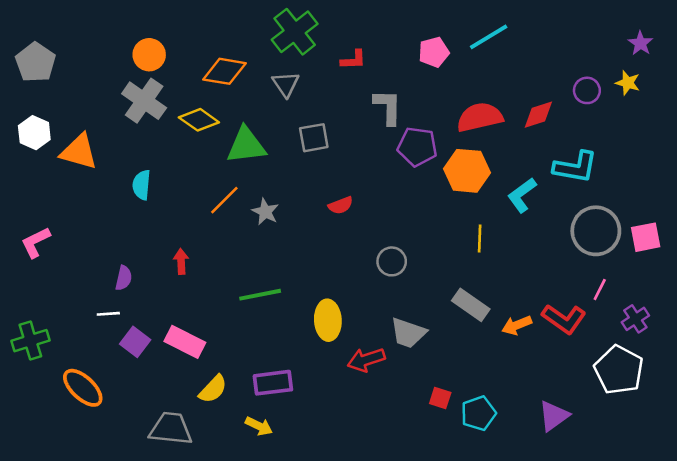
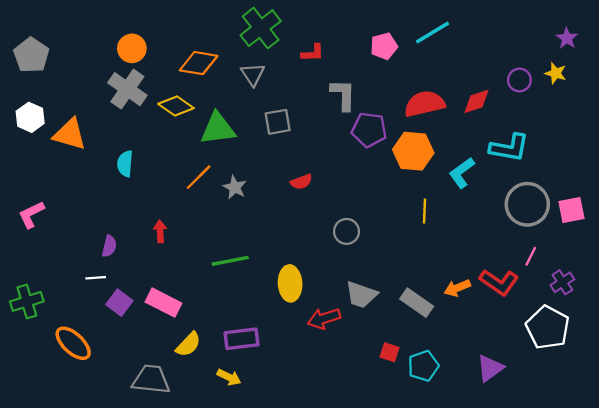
gray rectangle: (471, 305) -> (417, 303), moved

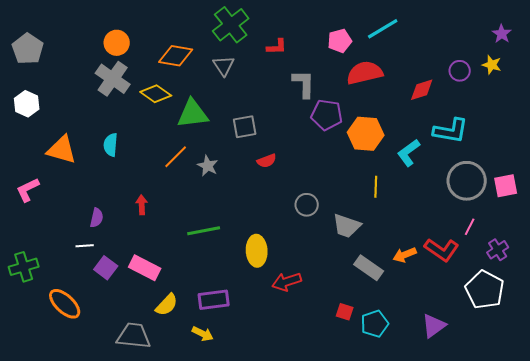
red semicircle: (425, 104) -> (365, 73), moved
gray square: (278, 122) -> (245, 127), moved
orange triangle: (70, 134) -> (62, 150), moved
gray trapezoid: (361, 295) -> (347, 226), moved

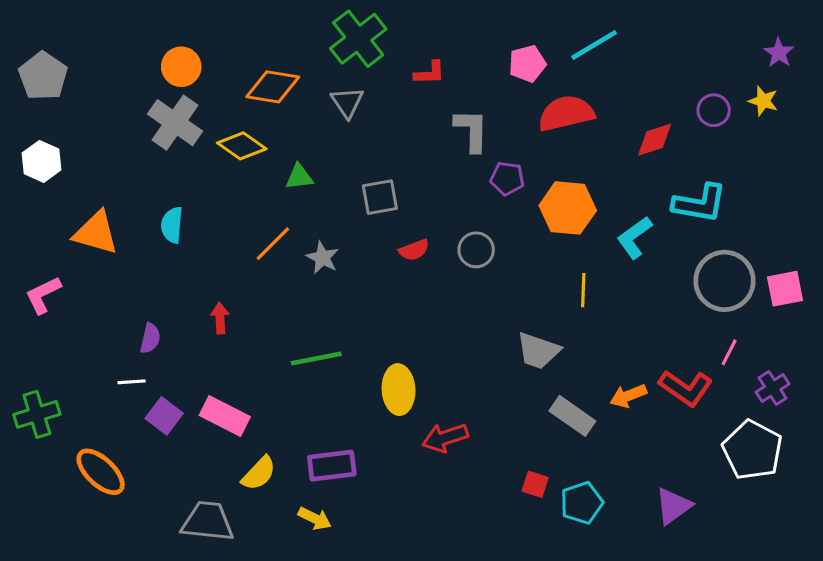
green triangle: (193, 114) -> (299, 177), size x0.6
purple pentagon: (327, 115) -> (507, 178), size x0.7
gray circle: (307, 205) -> (476, 250), moved

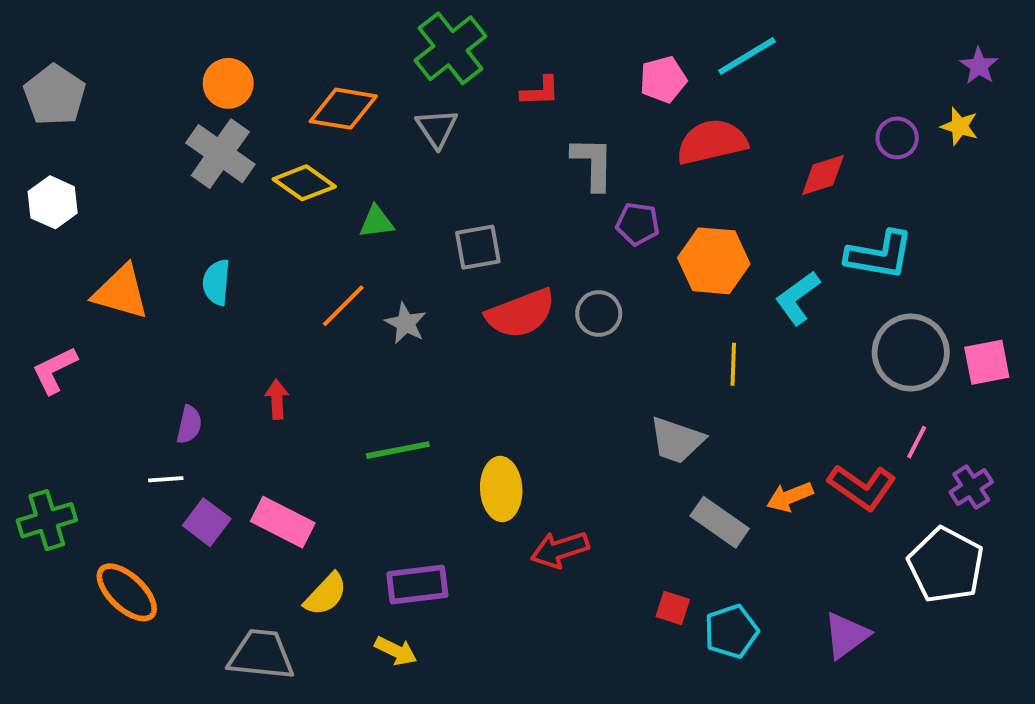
red semicircle: (414, 250) -> (521, 314), size x1.8

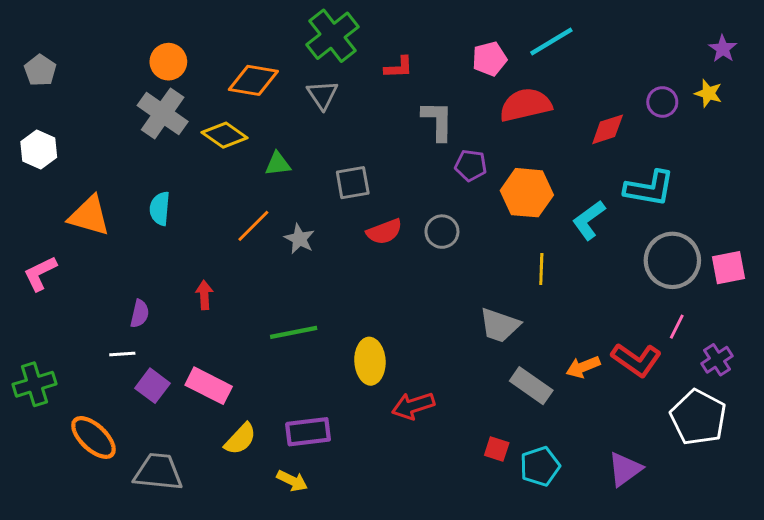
gray pentagon: (55, 95) -> (40, 70), size x0.7
red semicircle: (521, 314) -> (384, 232), size x0.7
gray trapezoid: (261, 655) -> (158, 472), moved

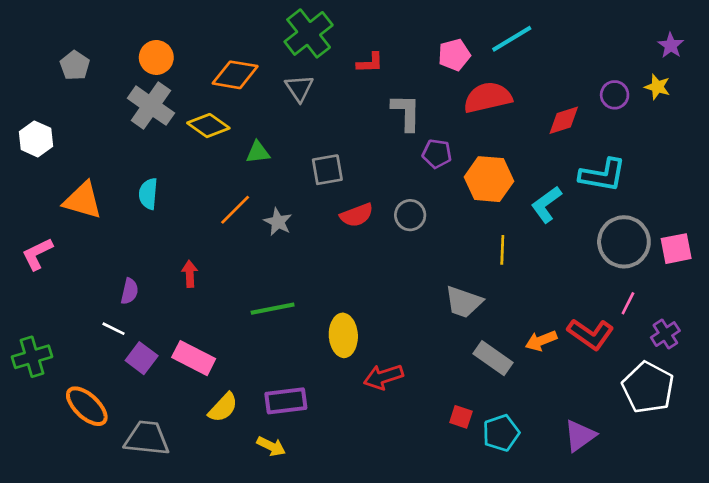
gray pentagon: (40, 70) -> (75, 65), moved
white line: (122, 354) -> (114, 329), turned 30

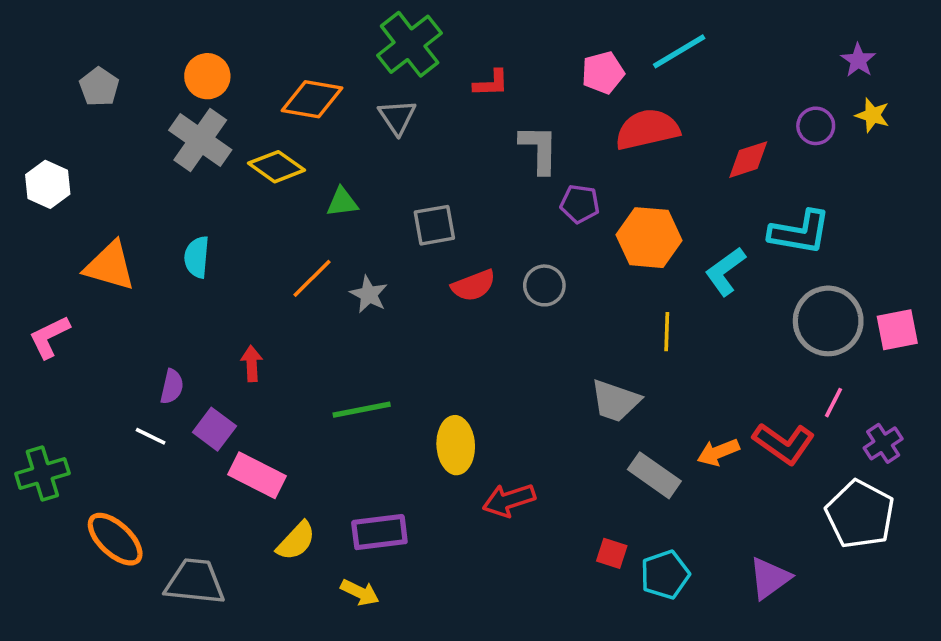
purple star: (671, 45) -> (858, 60), moved
purple square: (142, 358) -> (214, 429), moved

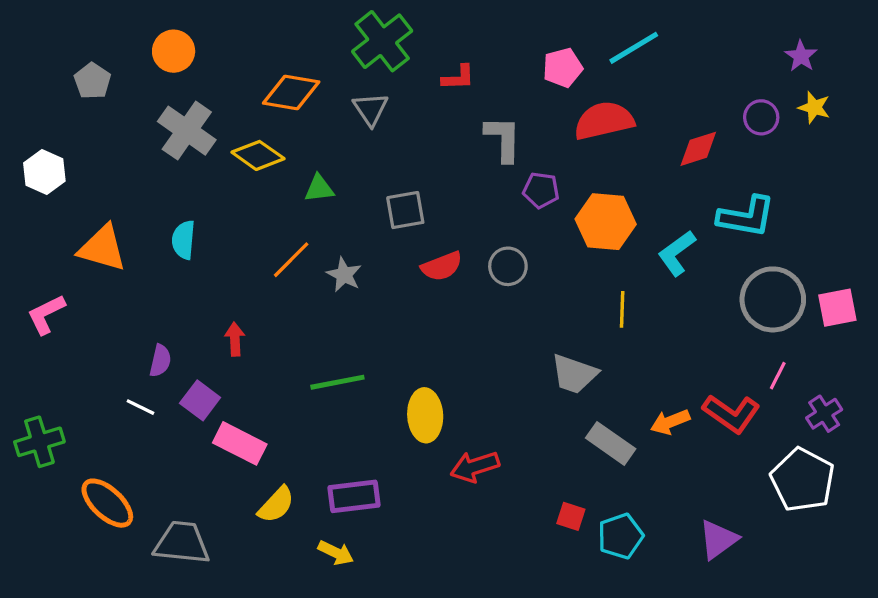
orange circle: (207, 76) -> (174, 51), moved

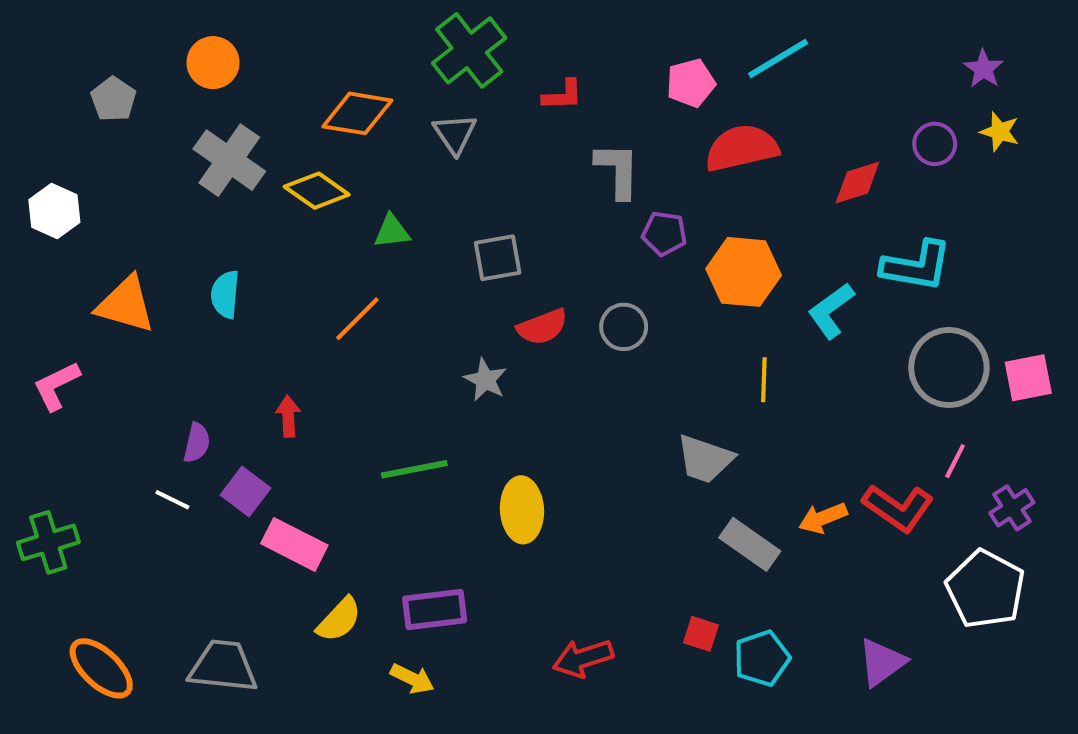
gray star: (344, 275) -> (485, 380), moved
red arrow: (475, 467) -> (583, 658), moved
orange ellipse: (107, 503) -> (101, 668), moved

